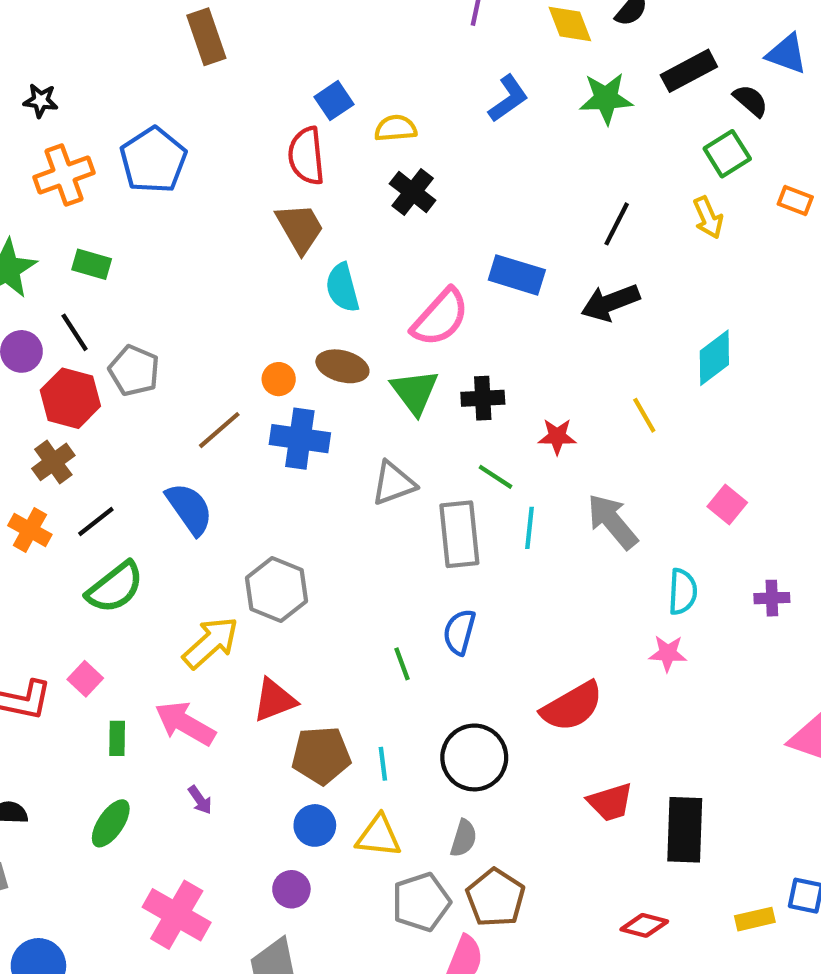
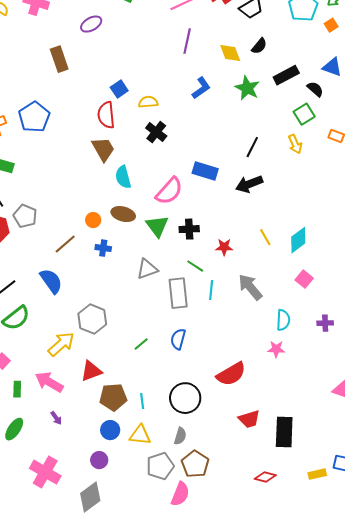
green star: (606, 98) -> (247, 88), turned 30
cyan diamond: (714, 358) -> (298, 240), moved
blue cross: (300, 439) -> (103, 248), size x0.6
green line: (402, 664) -> (141, 344), moved, turned 70

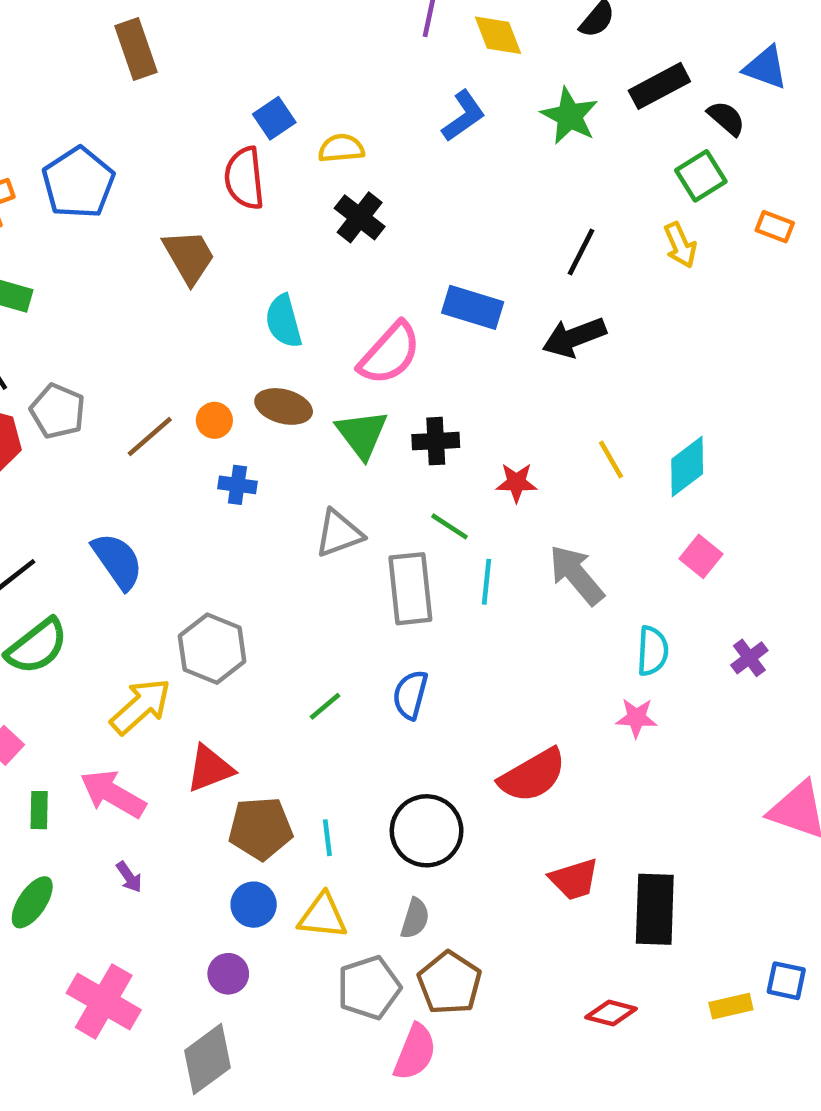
yellow diamond: (230, 53) -> (498, 35), moved
brown trapezoid: (103, 149) -> (189, 257), moved
brown line: (65, 244) -> (150, 436), moved
purple cross: (325, 323) -> (749, 658), turned -35

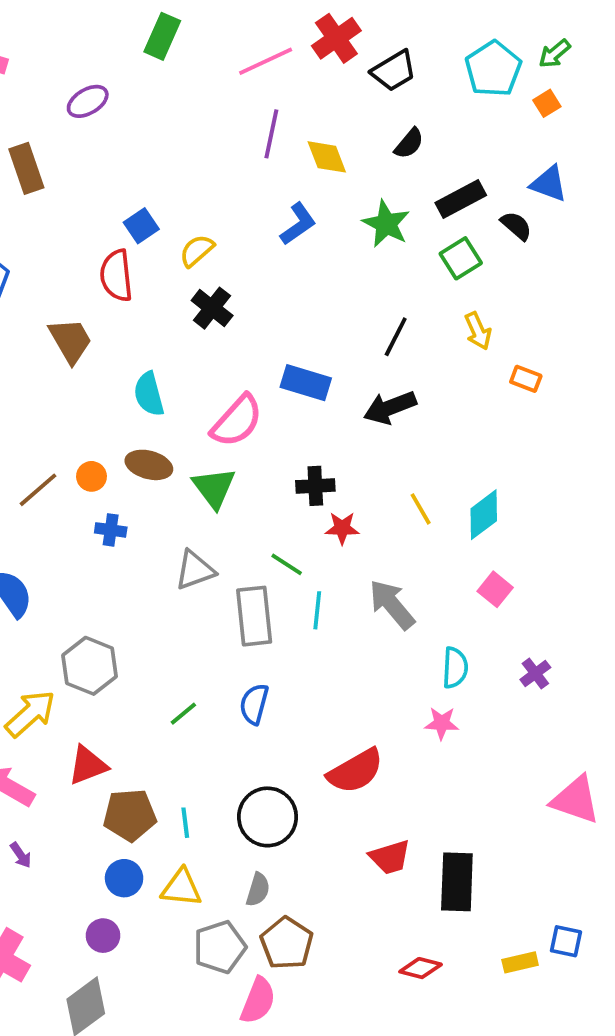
yellow semicircle: (341, 148) -> (197, 251), turned -36
green square: (701, 176) -> (461, 258), moved
orange rectangle: (775, 227) -> (526, 379), moved
black cross: (436, 441) -> (315, 486), moved

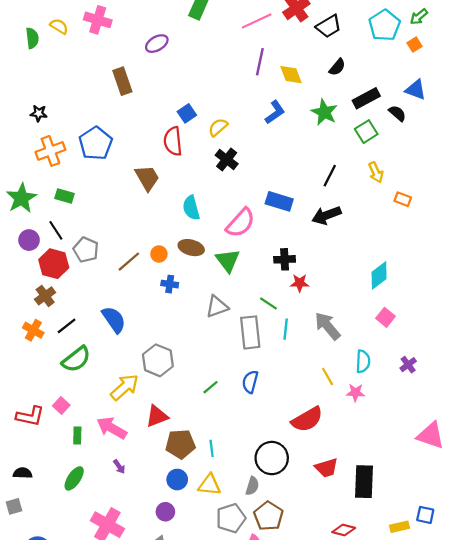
yellow line: (421, 509) -> (328, 376), moved
black circle: (268, 817) -> (272, 458), moved

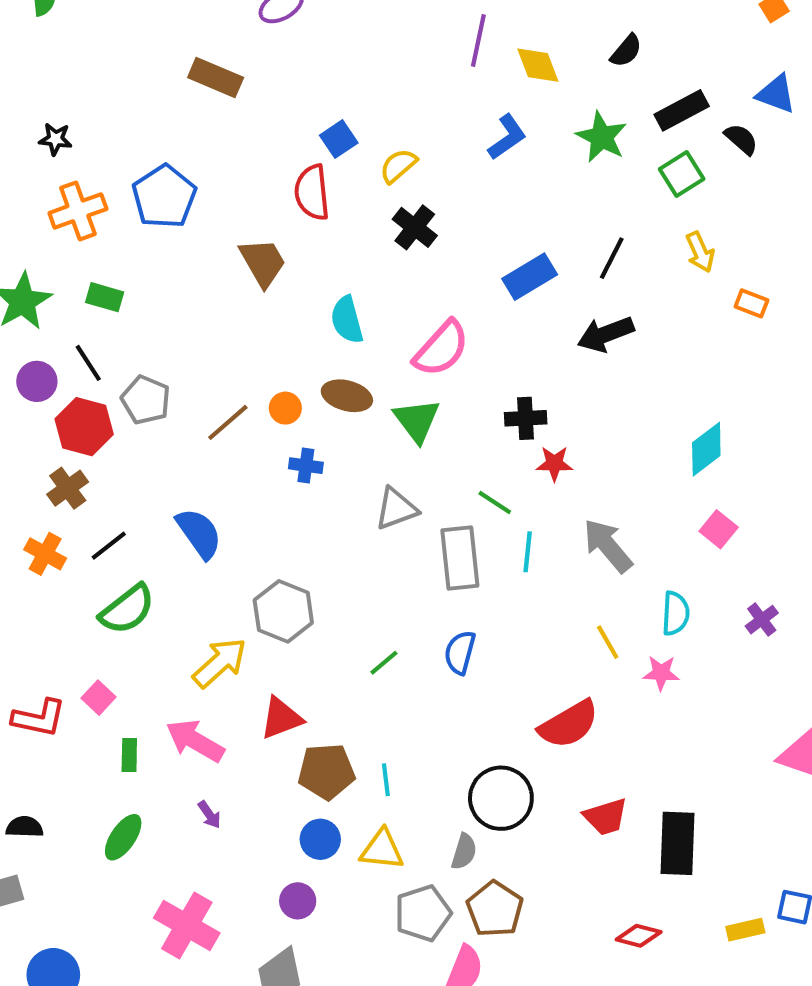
brown rectangle: (122, 81) -> (216, 77), turned -48
blue rectangle: (279, 201) -> (530, 277), moved, turned -48

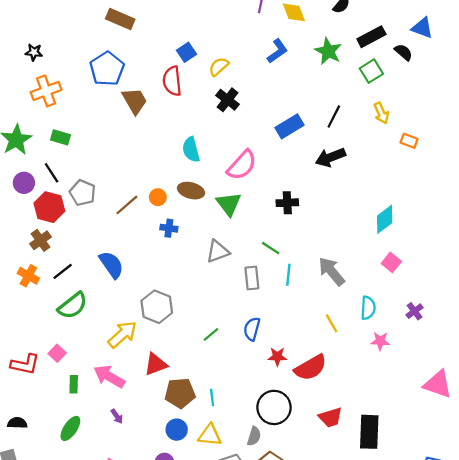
blue pentagon: (164, 197) -> (107, 69), moved
brown trapezoid: (263, 262) -> (135, 101), moved
red star: (554, 464) -> (277, 357), moved
gray rectangle: (460, 558) -> (252, 278), size x0.7
pink star: (661, 673) -> (380, 341), moved

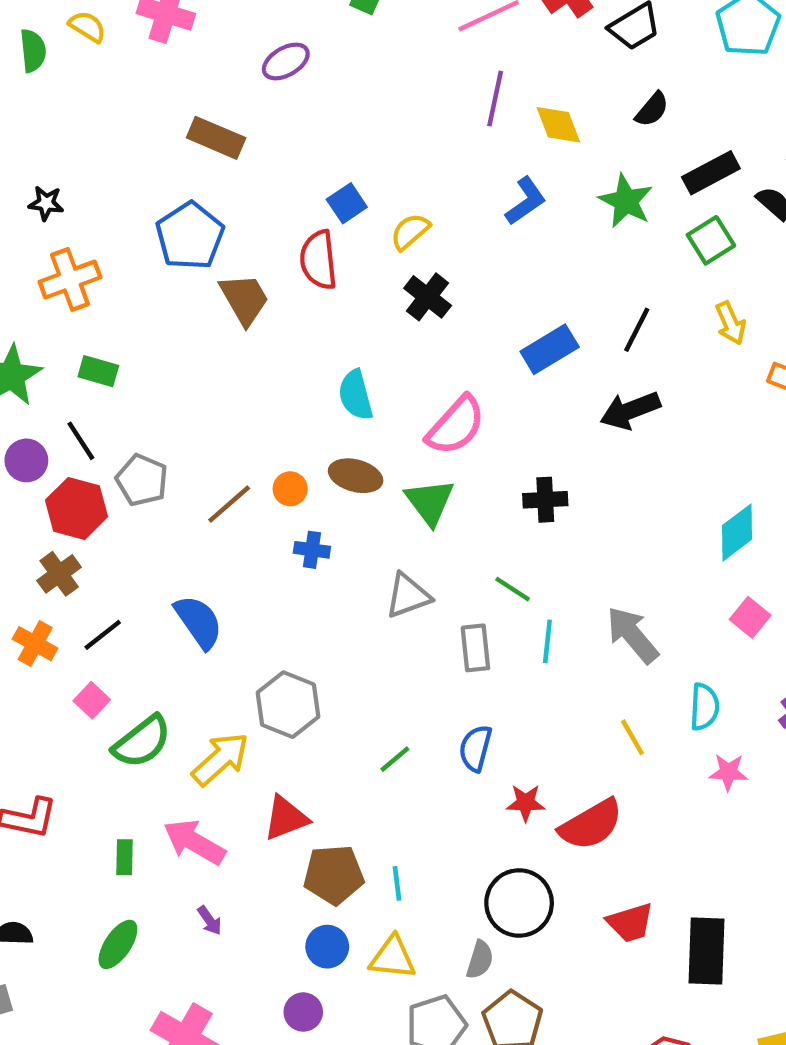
green semicircle: (73, 306) -> (142, 742), moved
pink square: (57, 353) -> (92, 700), moved

